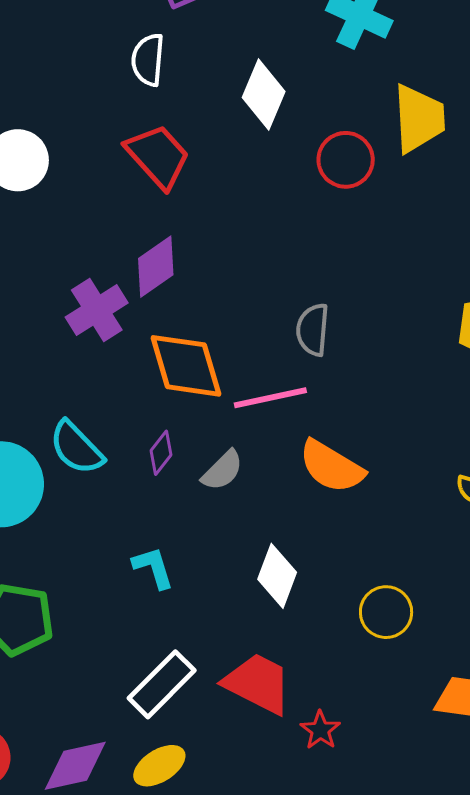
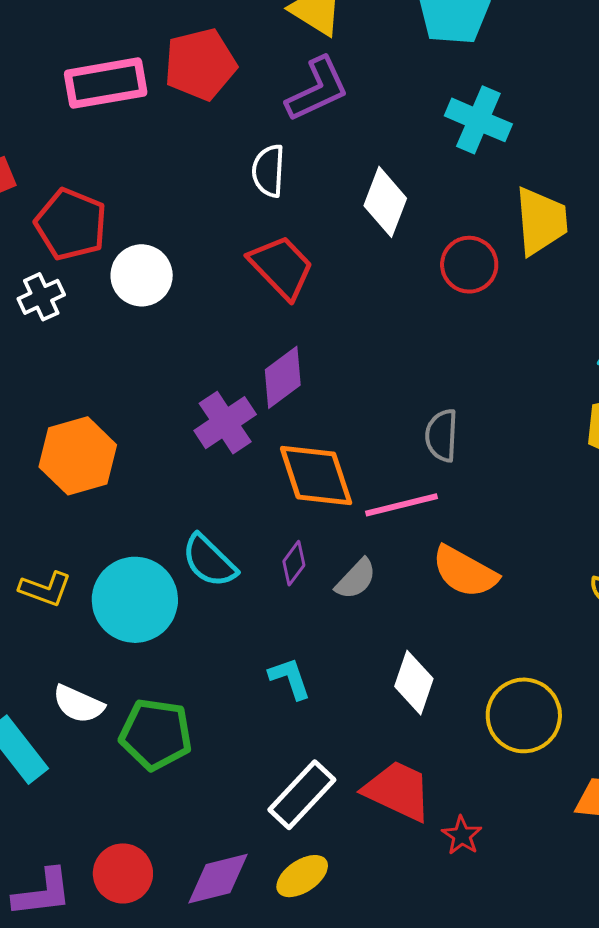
yellow circle: (386, 612) -> (524, 715), size x1.4

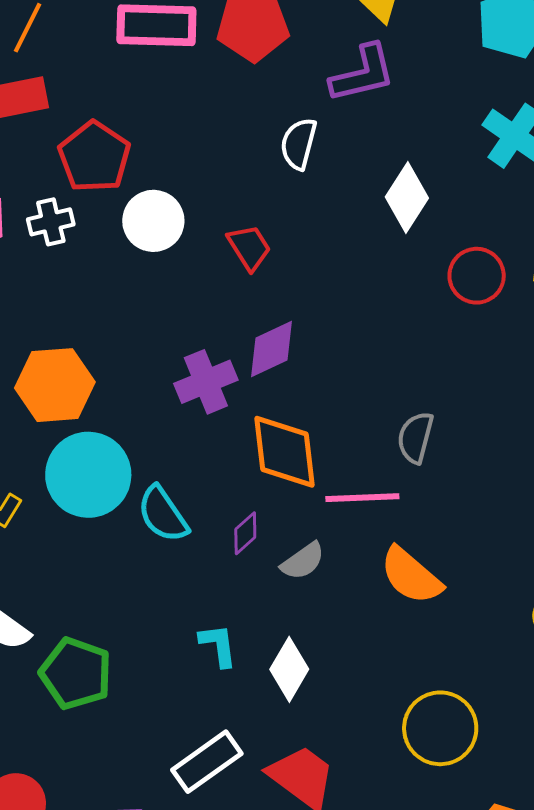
red trapezoid: (281, 267) -> (249, 247), moved, size x0.7
cyan circle: (135, 600) -> (88, 475), moved
white diamond: (414, 683) -> (289, 669), moved

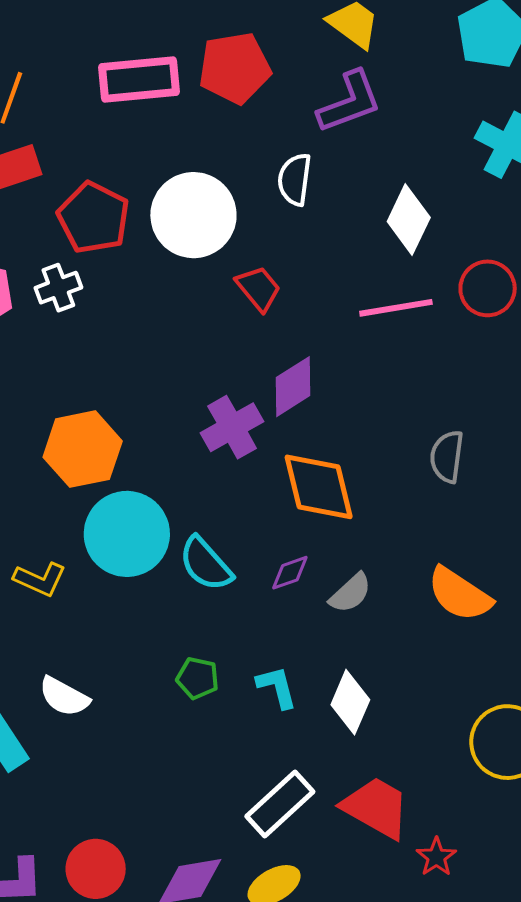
white circle: (153, 221) -> (193, 215), moved, size x1.4
pink line: (362, 498) -> (396, 308), moved
purple diamond: (245, 533) -> (290, 573), turned 30
green pentagon: (76, 673) -> (198, 678), moved, size x0.6

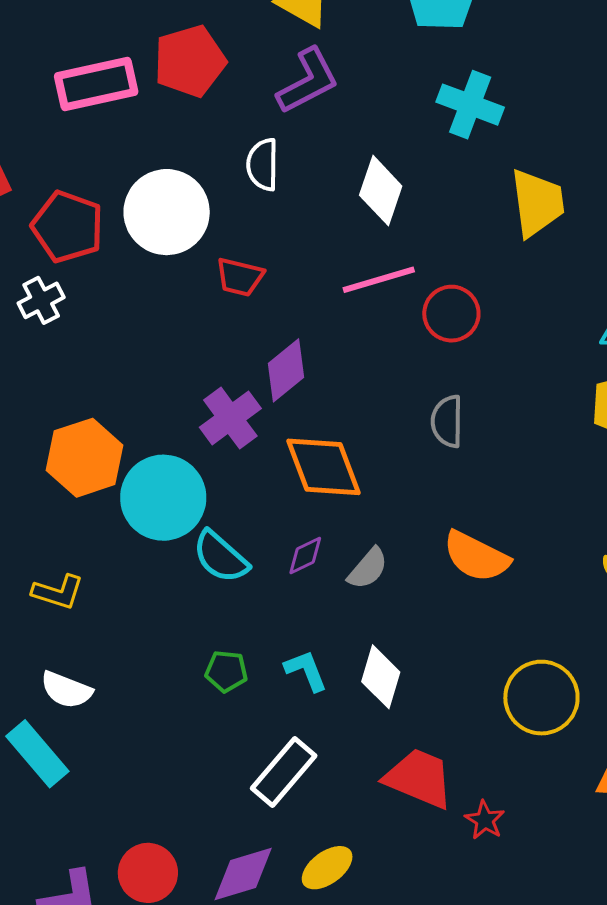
red trapezoid: (258, 288) -> (240, 277), turned 150
red circle: (488, 288) -> (451, 314), moved
cyan circle: (127, 534) -> (163, 498), moved
white semicircle: (64, 697) -> (66, 690), moved
white rectangle: (280, 804) -> (284, 772), moved

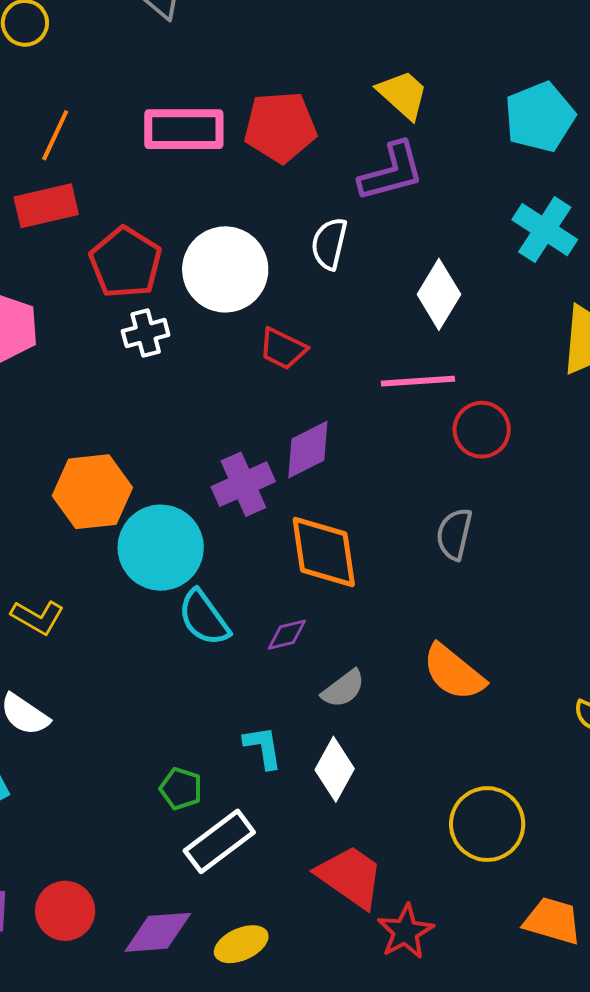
white cross: (41, 300) -> (146, 333), moved
gray semicircle: (368, 569) -> (343, 689), moved
green pentagon: (226, 671) -> (181, 789), moved
red star: (485, 820) -> (405, 932), size x1.4

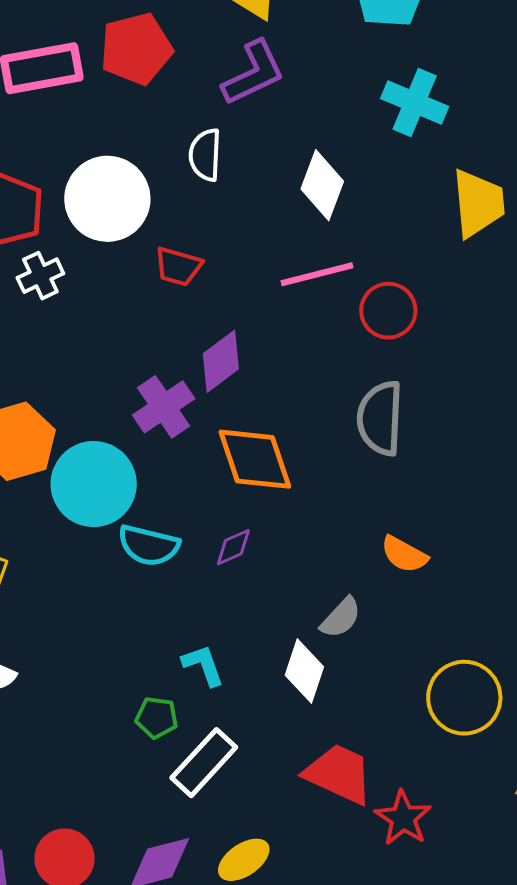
gray semicircle: (454, 534) -> (380, 418), size x1.4
cyan semicircle: (204, 618) -> (149, 545), turned -30
orange semicircle: (454, 672) -> (404, 554), size x0.7
gray semicircle: (343, 689) -> (341, 618), moved
cyan L-shape: (263, 747) -> (203, 665), moved

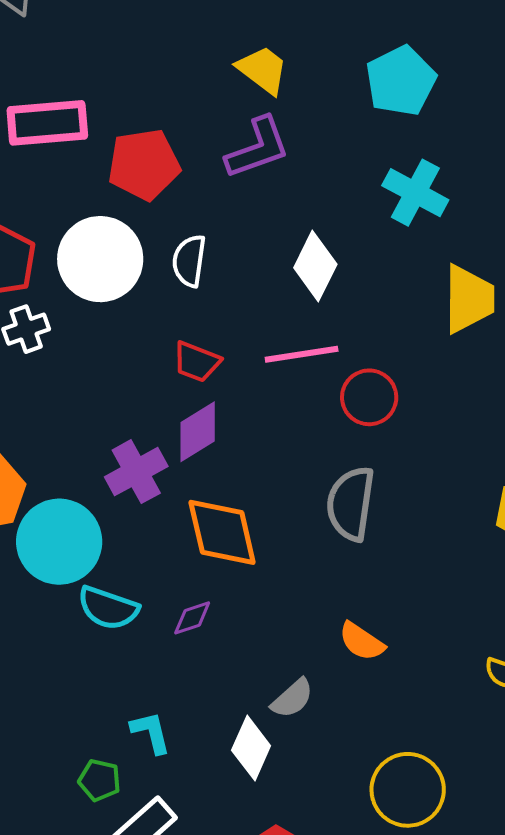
red pentagon: (136, 49) -> (144, 164), moved
white semicircle: (205, 155) -> (189, 261), moved
red trapezoid: (178, 266) -> (197, 362), moved

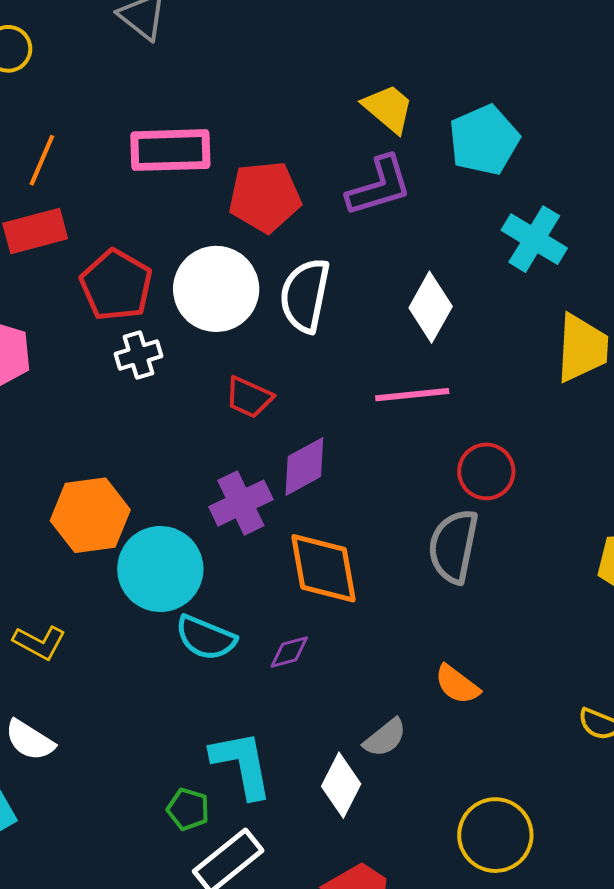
cyan pentagon: (401, 81) -> (484, 140), moved
white semicircle: (189, 261) -> (305, 295), size x1.4
red trapezoid: (197, 362) -> (249, 397), moved
red circle: (369, 397) -> (486, 471), moved
cyan L-shape: (151, 732) -> (242, 764), size x1.6

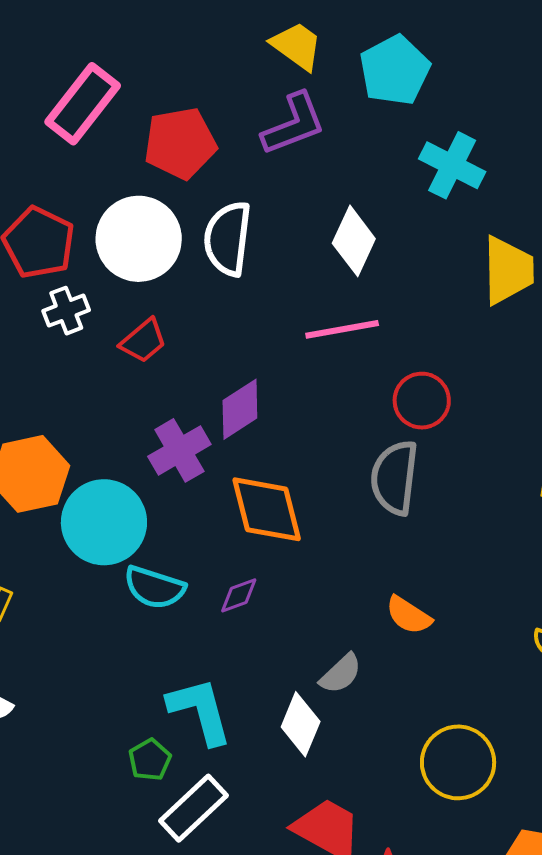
pink rectangle: (170, 150) -> (83, 104), turned -46
red trapezoid: (249, 397) -> (143, 341), moved, turned -60
green pentagon: (188, 809) -> (150, 760), turned 30

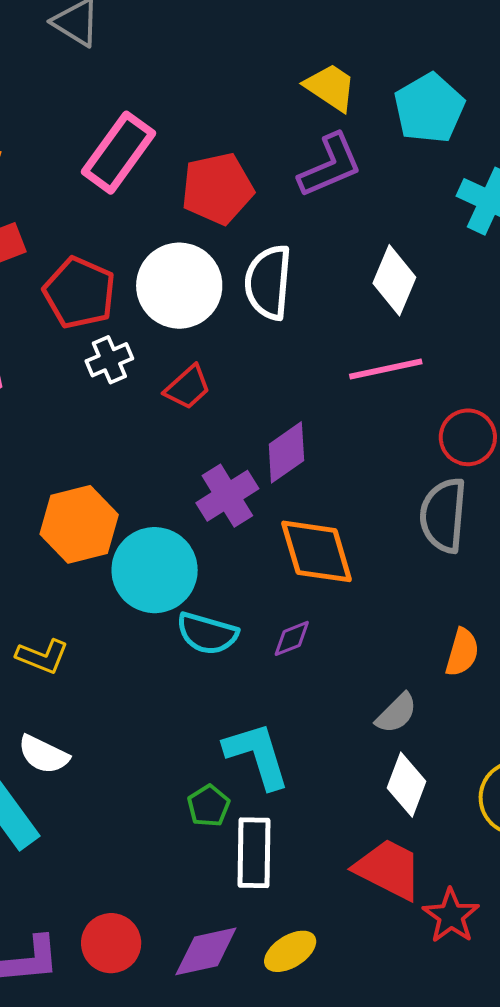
orange semicircle: (409, 615) -> (462, 652), turned -105
white diamond: (301, 724) -> (407, 785), moved
white rectangle: (194, 808) -> (254, 853), turned -44

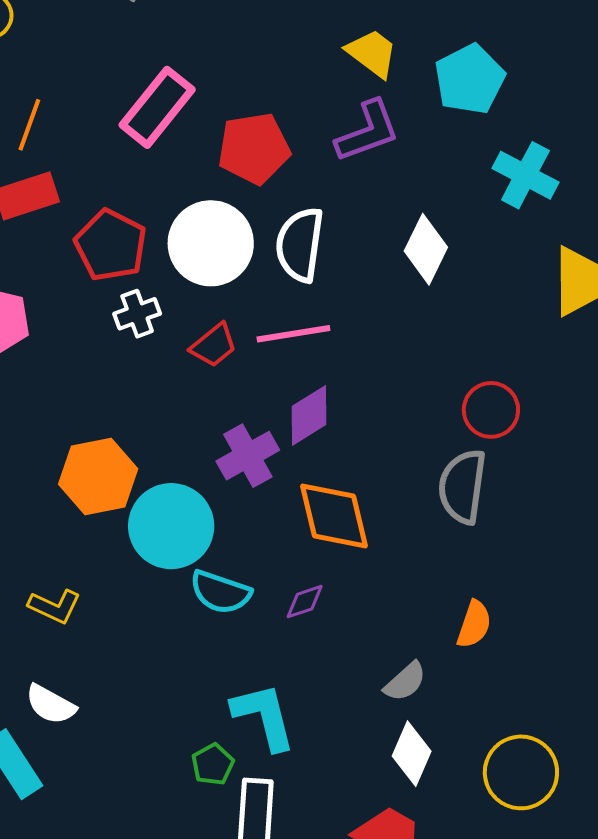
pink line: (386, 369) -> (293, 334), moved

